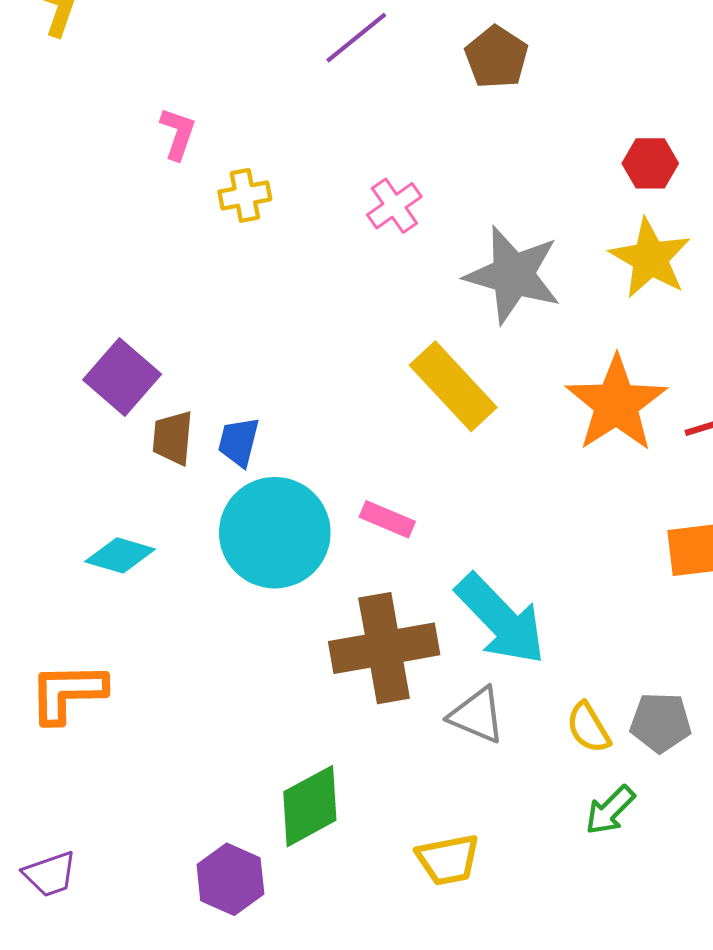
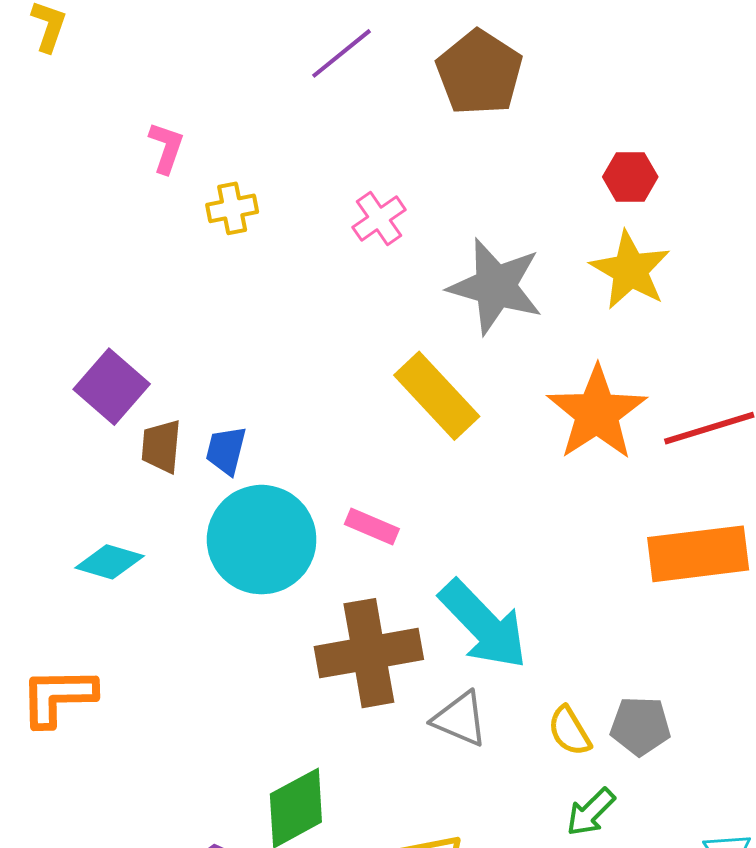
brown pentagon: (497, 57) -> (479, 73), size x1.4

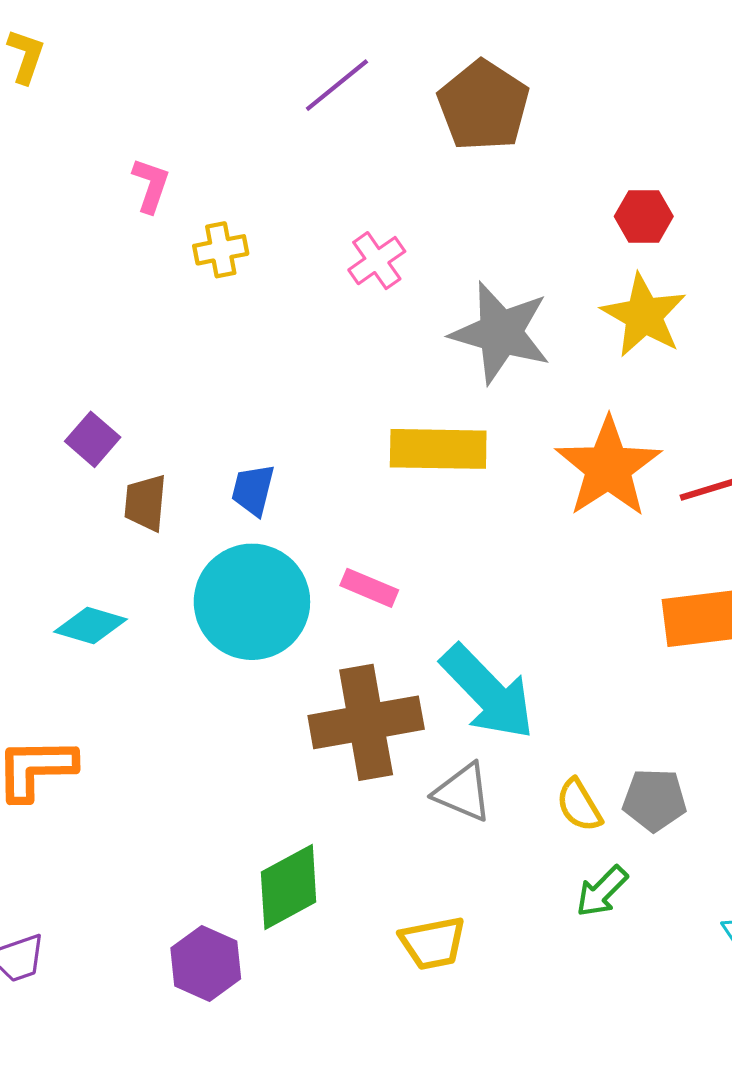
purple square: (112, 387) -> (93, 439), size x0.7
yellow rectangle: (437, 396) -> (438, 449), turned -46
blue trapezoid: (226, 450) -> (253, 490), moved

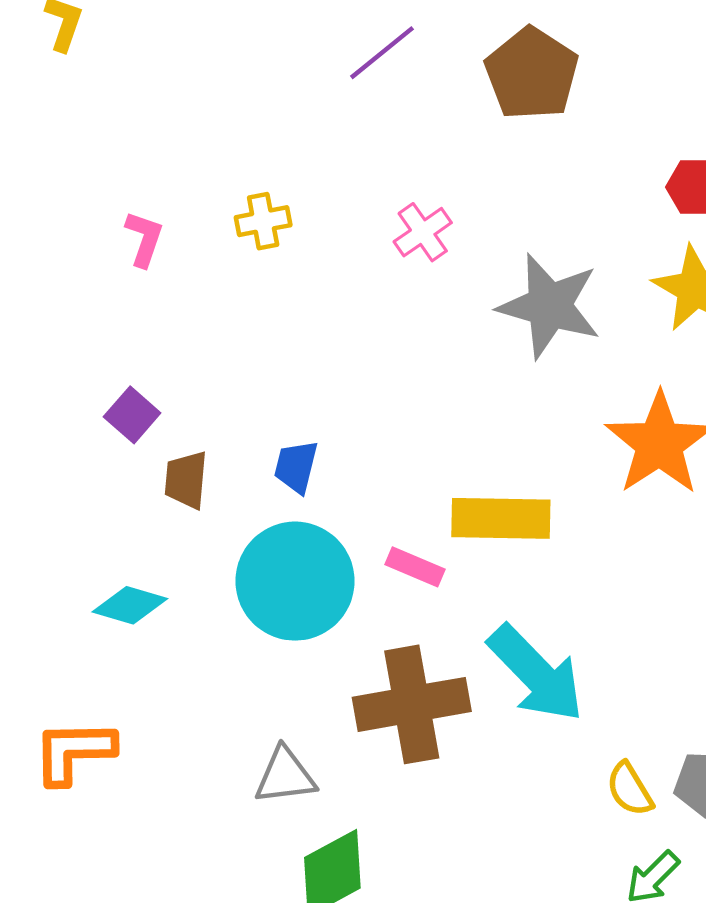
pink L-shape: (151, 185) -> (144, 239), moved
yellow rectangle: (438, 449) -> (501, 518), moved
gray triangle: (463, 792) -> (285, 776), moved, turned -30

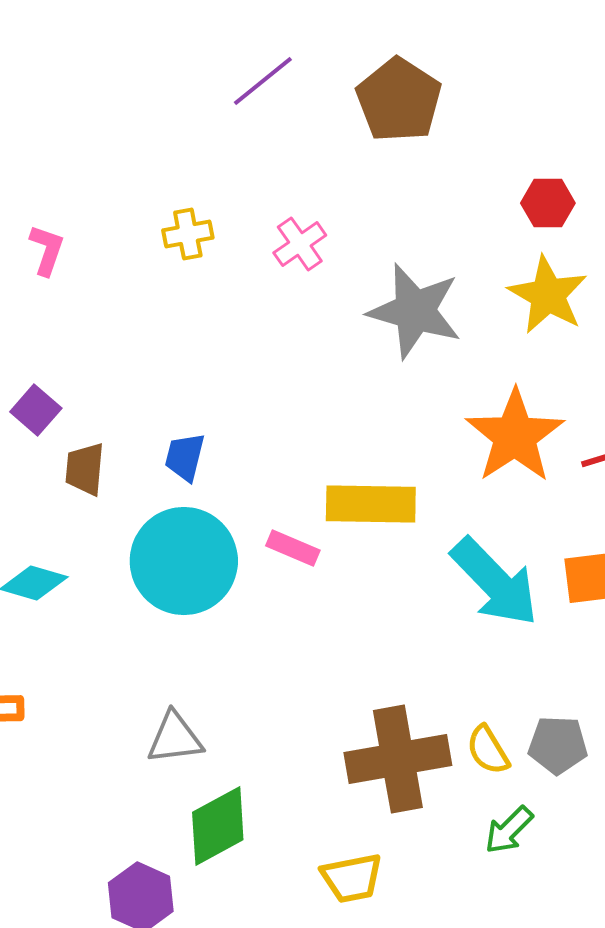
yellow cross: (263, 221) -> (188, 234), moved
cyan arrow: (536, 674) -> (495, 582), moved
brown cross: (412, 704) -> (398, 759), moved

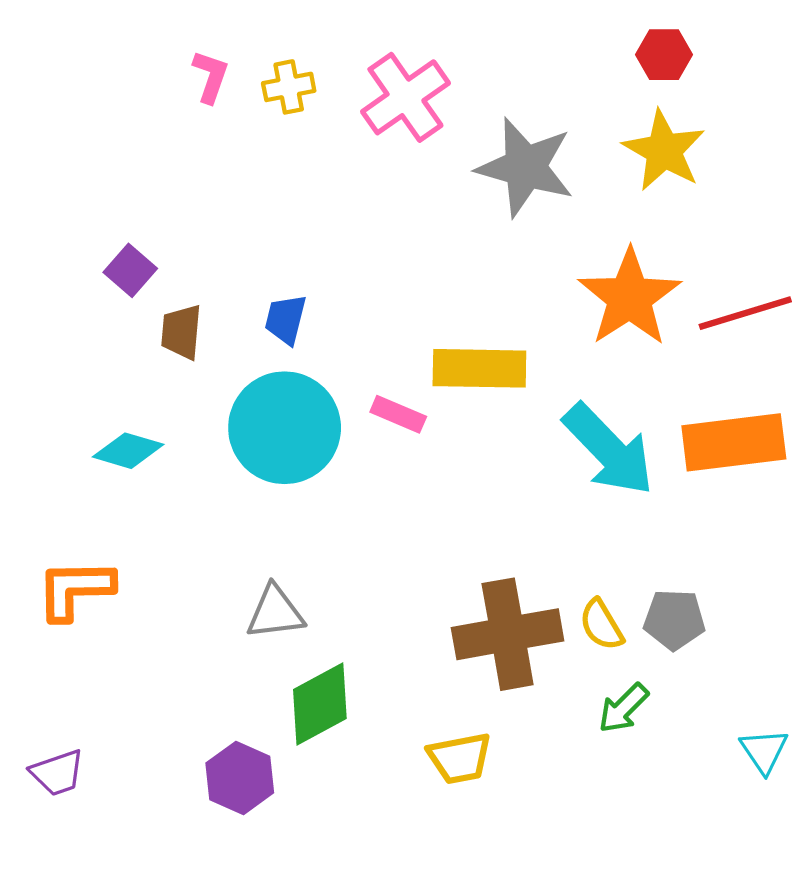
pink cross: (300, 244) -> (405, 97), size x1.6
pink L-shape: (47, 250) -> (211, 77), moved

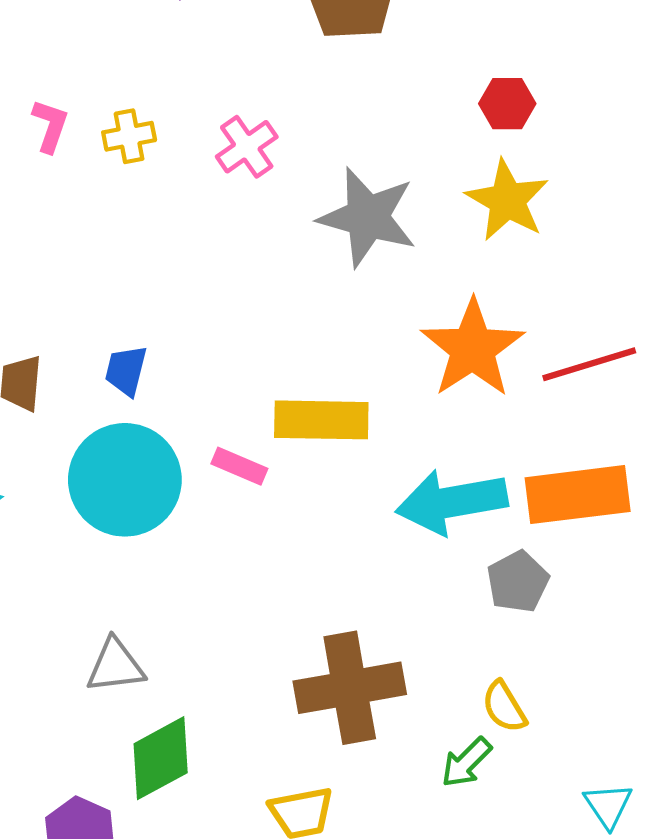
pink cross: (405, 97) -> (247, 147), size x0.7
cyan arrow: (609, 450) -> (452, 502), turned 124
gray pentagon: (674, 620) -> (518, 582), moved, turned -30
yellow semicircle: (601, 625) -> (504, 707), moved

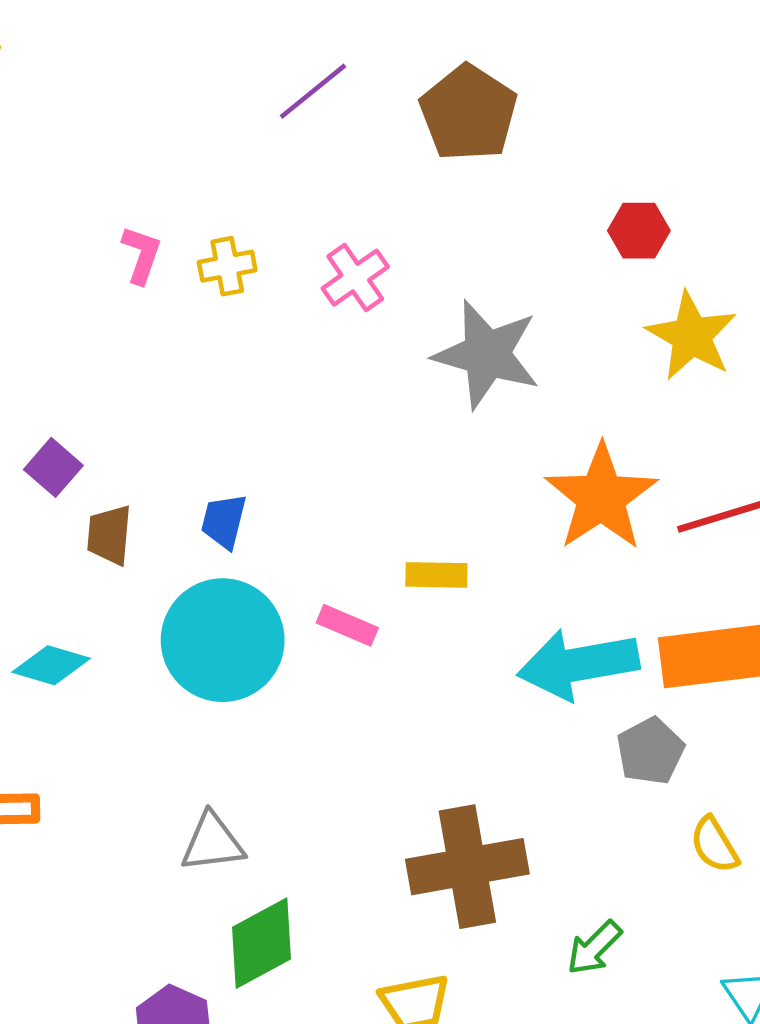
yellow star: (507, 200) -> (692, 336), moved
yellow rectangle: (321, 420) -> (436, 575), size x0.6
yellow semicircle: (504, 707) -> (714, 845), moved

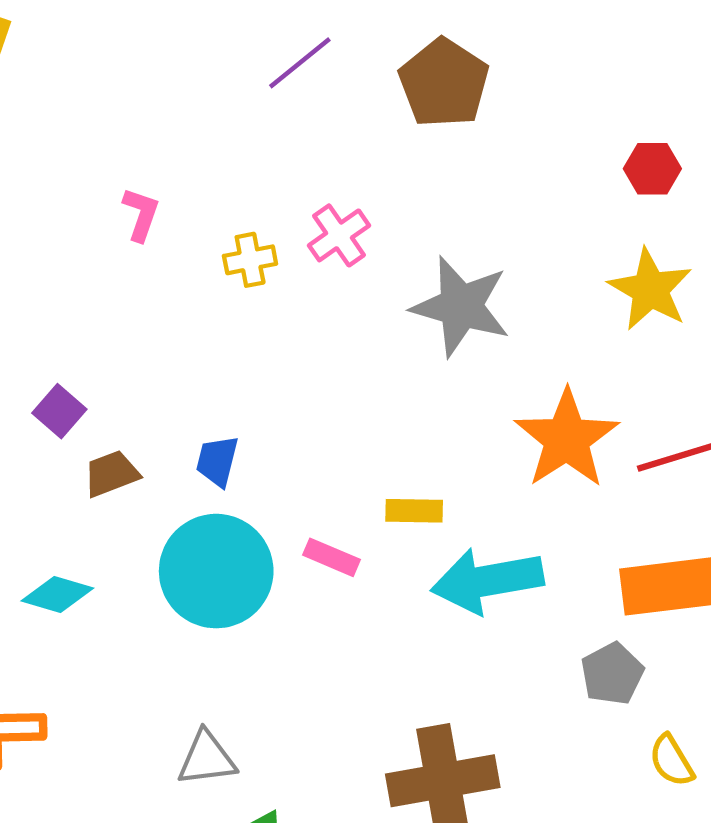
red hexagon: (639, 231) -> (652, 169), moved
yellow cross: (227, 266) -> (250, 260), moved
brown trapezoid: (109, 535) -> (111, 474), turned 64
cyan arrow: (578, 664) -> (487, 581), moved

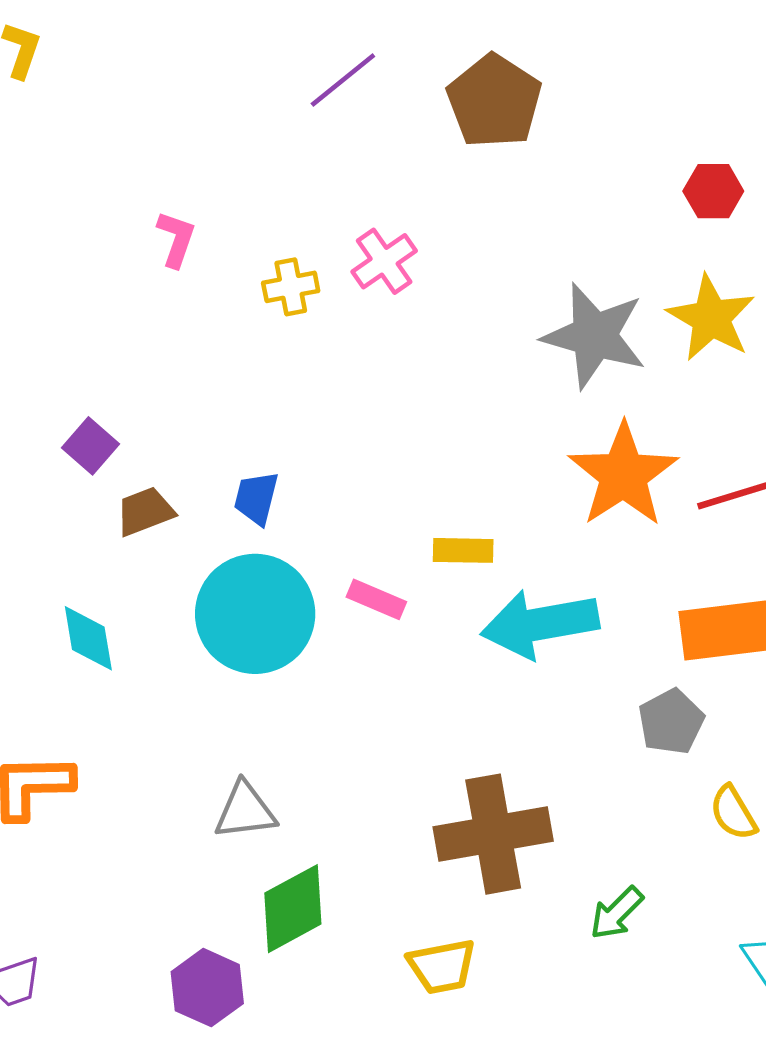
gray star: (461, 306) -> (594, 336), moved
cyan diamond: (57, 594) -> (88, 638), turned 64

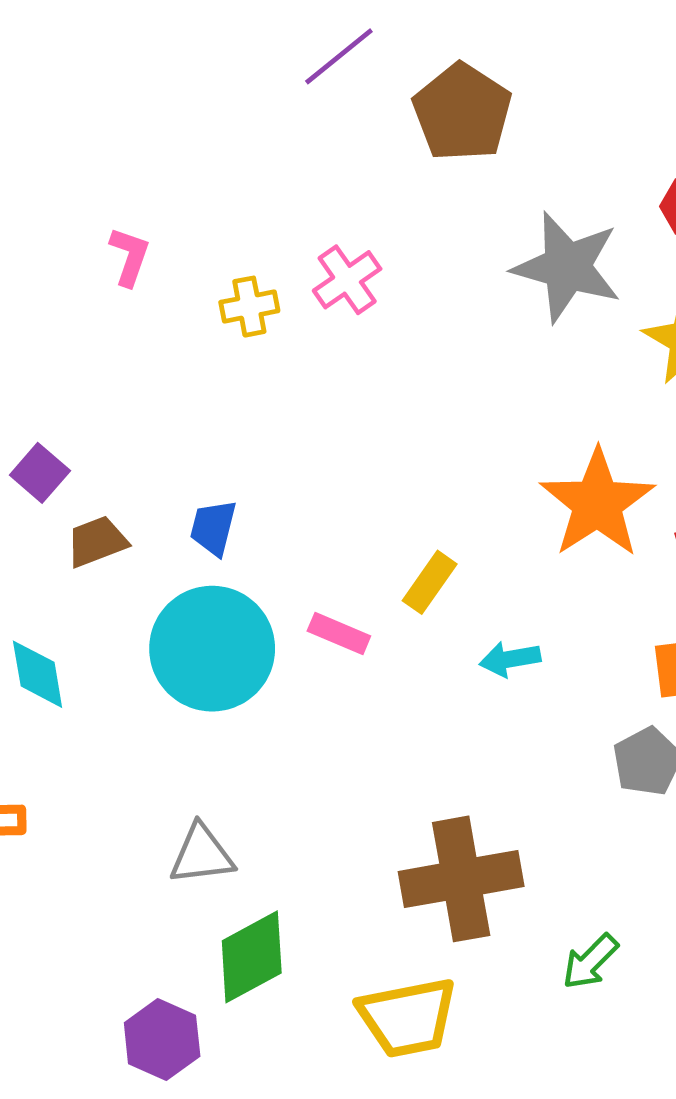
purple line: (343, 80) -> (339, 56), moved
gray star: (594, 336) -> (567, 267), moved
yellow rectangle: (463, 550) -> (430, 582), turned -56
cyan arrow: (540, 624) -> (510, 659), size x0.5
yellow trapezoid: (442, 966) -> (408, 1017), size x1.4

